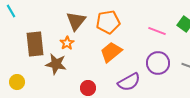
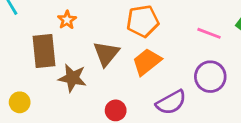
brown triangle: (76, 21) -> (106, 54), moved
orange star: (67, 43) -> (67, 20), moved

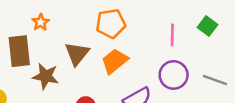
pink line: (209, 33) -> (172, 35), turned 70

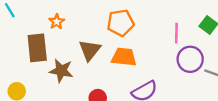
orange trapezoid: (115, 61) -> (124, 57), turned 45
purple circle: (174, 75) -> (190, 59), moved

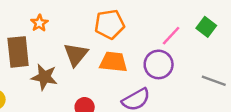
pink line: (176, 33) -> (171, 36), turned 42
purple circle: (190, 59) -> (159, 64), moved

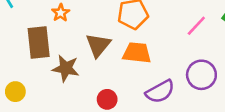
purple circle: (159, 64) -> (201, 75), moved

